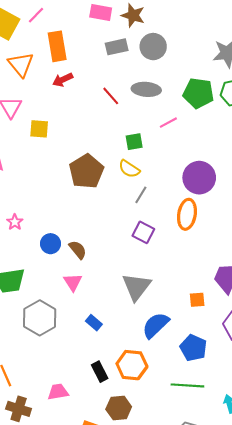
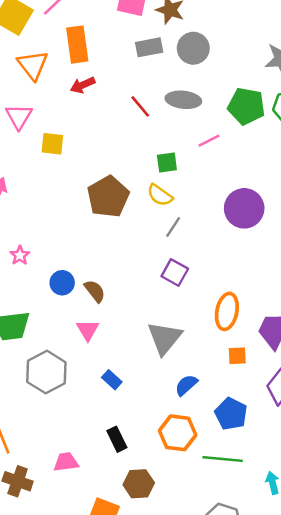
orange ellipse: (187, 214) -> (227, 311), moved
blue semicircle: (156, 325) -> (186, 385), size x0.7
orange hexagon: (132, 365) -> (178, 433), moved

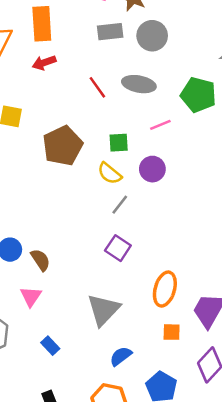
brown pentagon: (108, 197) -> (63, 146), moved
purple circle: (244, 208) -> (152, 169), moved, size x0.7

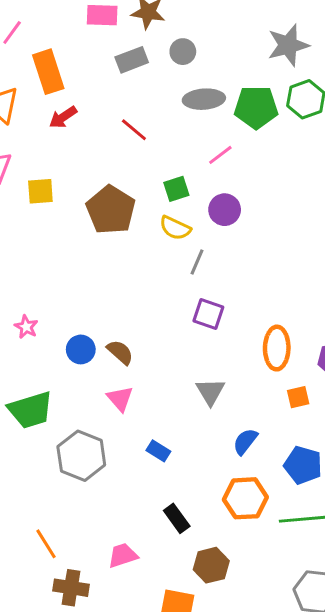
gray circle: (152, 36) -> (183, 52), size x0.7
gray ellipse: (139, 84) -> (204, 99), moved
gray triangle: (103, 310) -> (210, 392), size x0.7

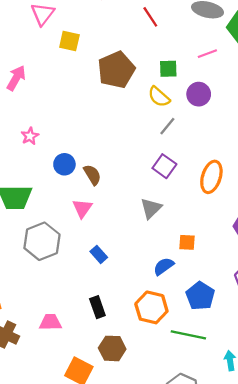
orange ellipse: (277, 348) -> (211, 177), moved
gray triangle: (210, 392) -> (151, 208), moved
orange square: (298, 397) -> (187, 242), moved

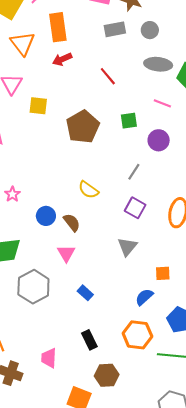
pink line: (207, 54) -> (162, 103), turned 48
yellow semicircle: (159, 97) -> (88, 190), moved
pink trapezoid: (50, 322) -> (49, 358), turned -80

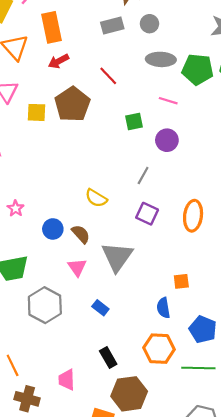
brown pentagon: (83, 127) -> (72, 104), moved
gray triangle: (127, 247) -> (117, 257), moved, size x1.5
blue semicircle: (144, 297) -> (163, 308), turned -54
brown hexagon: (107, 375) -> (129, 394), size x1.4

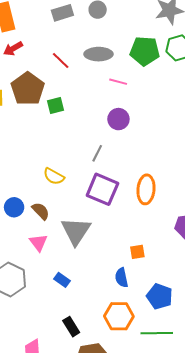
gray ellipse: (161, 59) -> (98, 54), moved
green square: (134, 122) -> (56, 105), moved
purple square: (147, 214) -> (102, 189), size x1.5

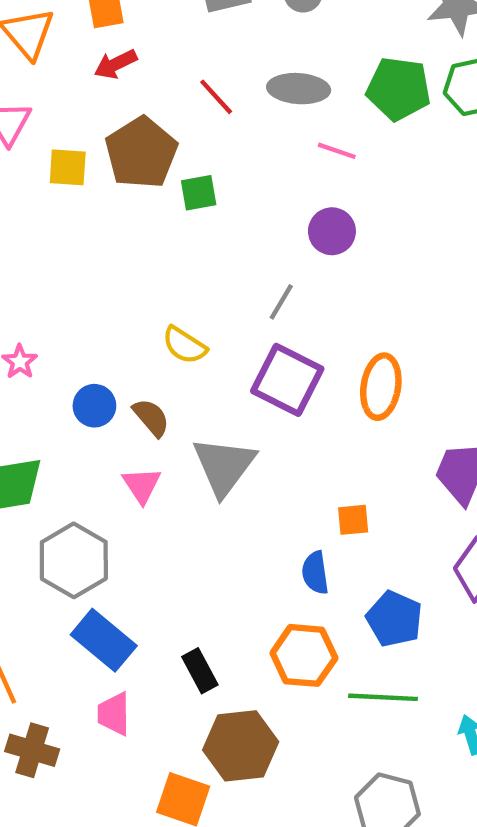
blue rectangle: (62, 280) -> (104, 640), moved, size x1.8

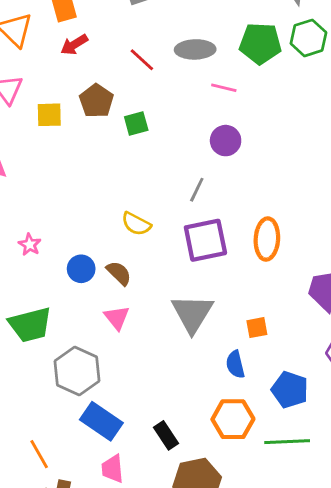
brown pentagon: (141, 153) -> (96, 101), size x0.7
purple square: (287, 380) -> (205, 240), turned -33
gray triangle: (224, 466) -> (192, 313), moved

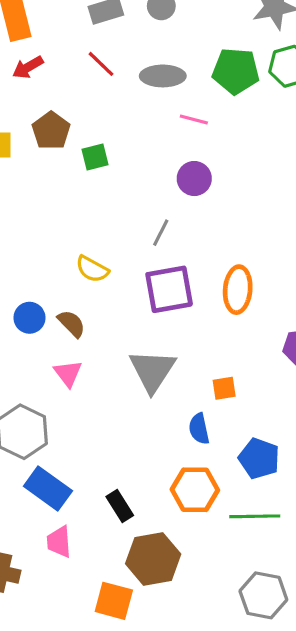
red line: (142, 60) -> (101, 64), moved

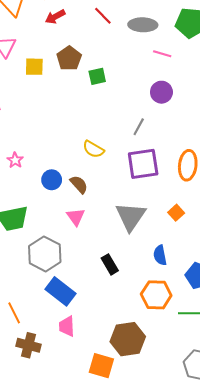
orange square: (224, 388) -> (176, 213), moved, turned -35
black rectangle: (120, 506) -> (110, 264), moved

